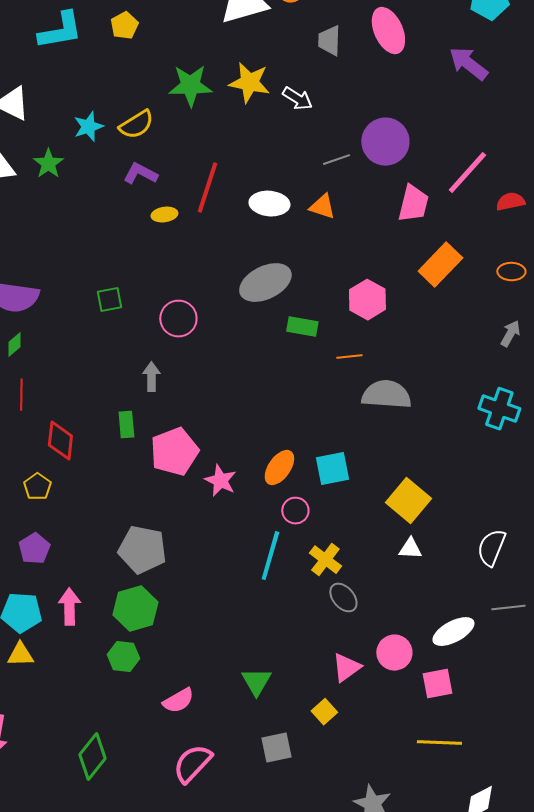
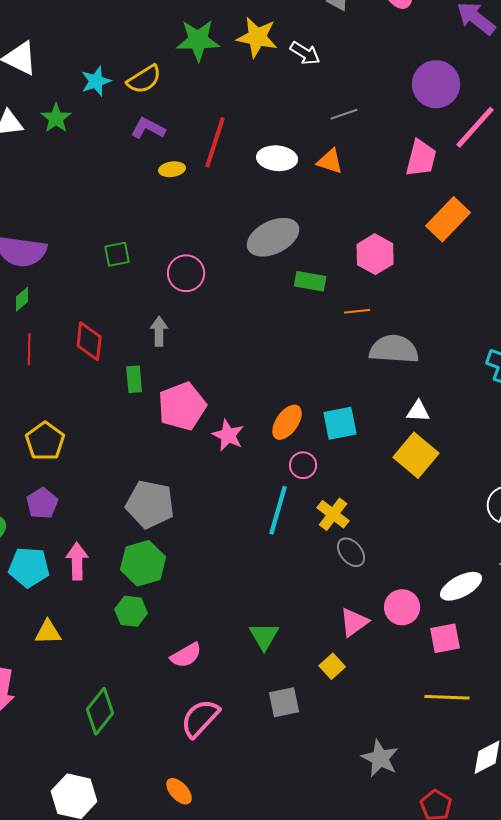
purple circle: (385, 142) -> (436, 84), moved
red diamond: (60, 441) -> (89, 341), moved
yellow pentagon: (37, 487) -> (45, 441), size x1.4
white triangle: (410, 549) -> (418, 411), moved
yellow triangle: (20, 655) -> (48, 632), moved

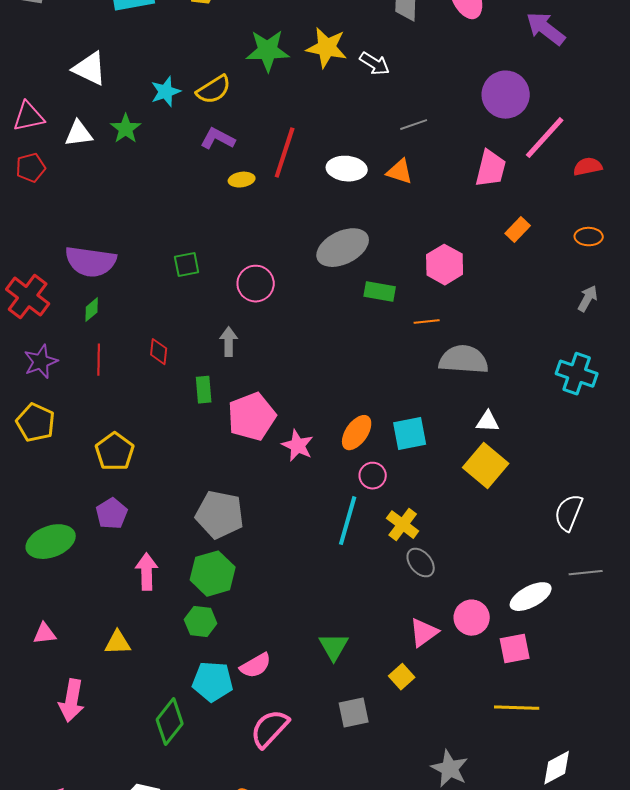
orange rectangle: (448, 219) -> (518, 230), size x0.6
red diamond: (89, 341) -> (159, 352), size x0.7
cyan pentagon: (29, 567) -> (213, 682), moved

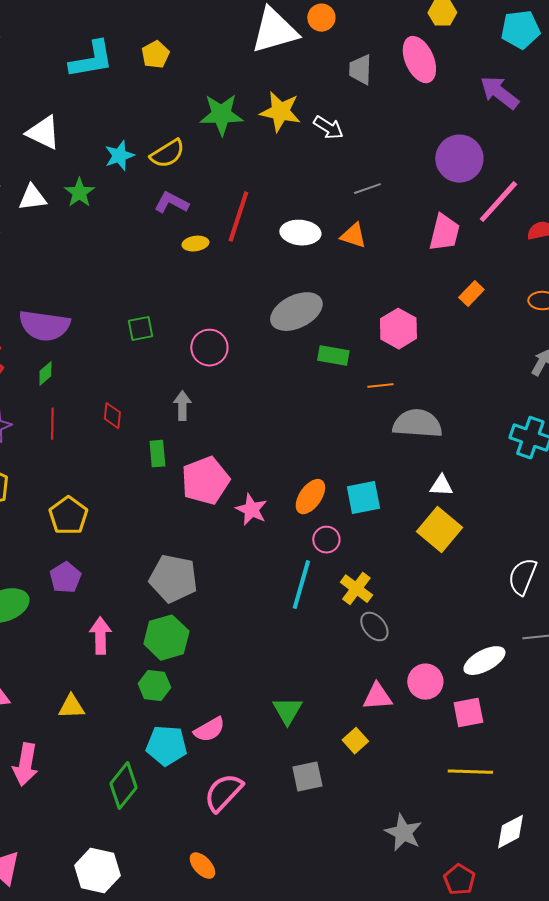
pink triangle: (424, 633) -> (377, 697), turned 32

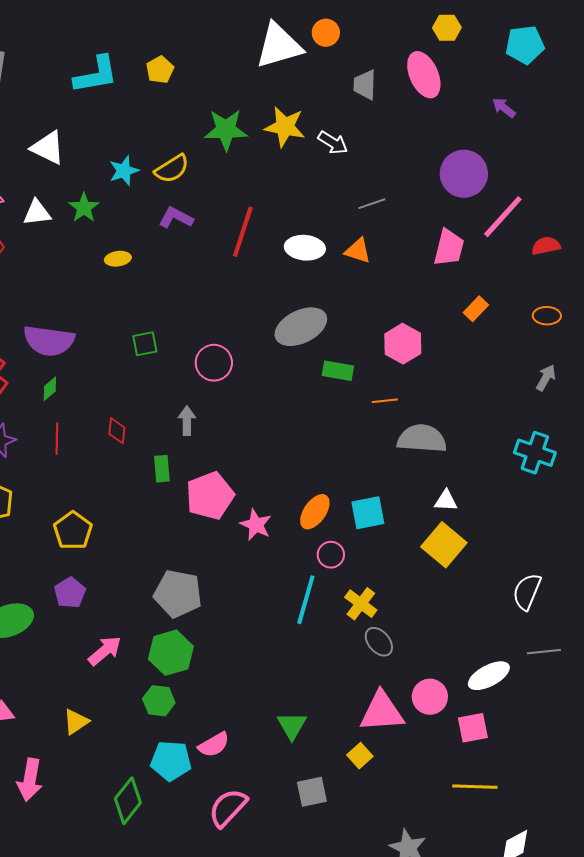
purple arrow: (499, 93) -> (504, 108), size x0.6
yellow ellipse: (195, 244) -> (118, 259), moved
pink arrow: (100, 636) -> (105, 651), turned 51
pink triangle: (377, 697) -> (382, 712), size x1.5
yellow triangle: (71, 707) -> (76, 722), turned -32

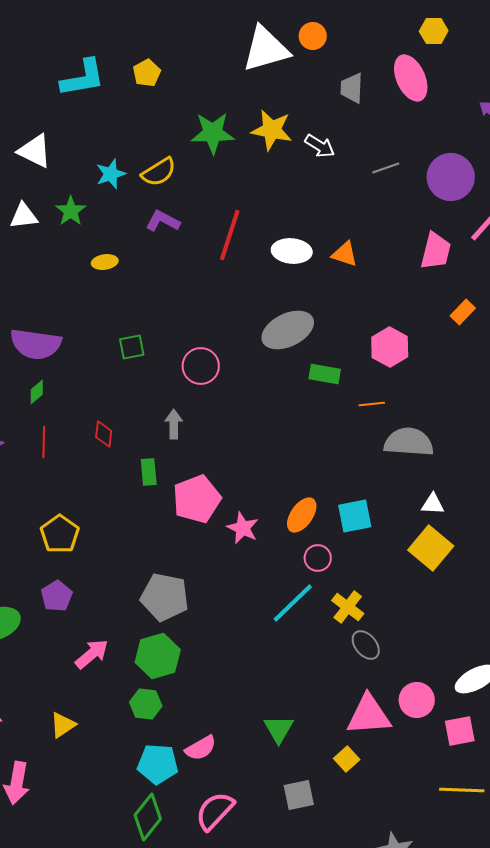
gray line: (372, 204) -> (386, 168), moved
cyan line: (306, 600) -> (293, 603), turned 30
green diamond: (128, 801) -> (148, 817), moved

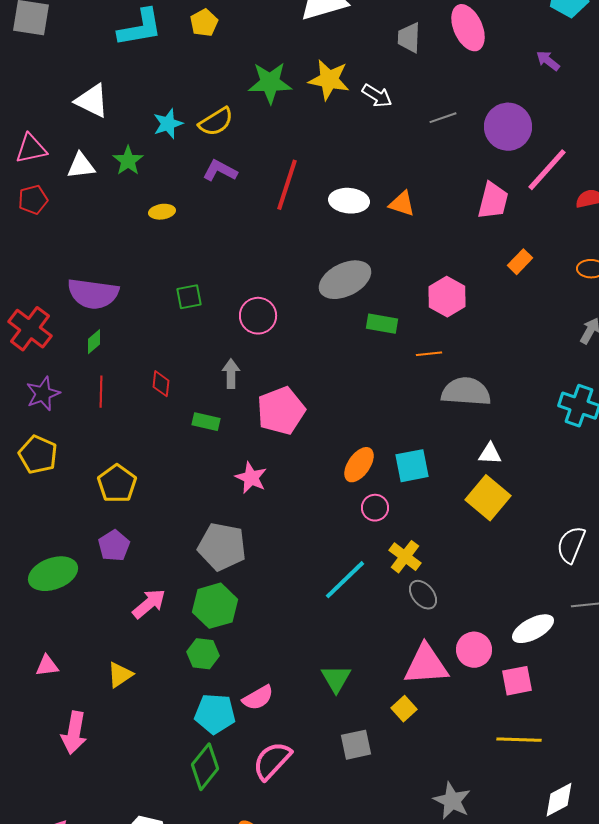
green rectangle: (149, 472) -> (206, 422), turned -72
pink pentagon: (197, 499) -> (281, 411), moved
pink star: (243, 528) -> (251, 478), moved
cyan line: (293, 603) -> (345, 580), moved

